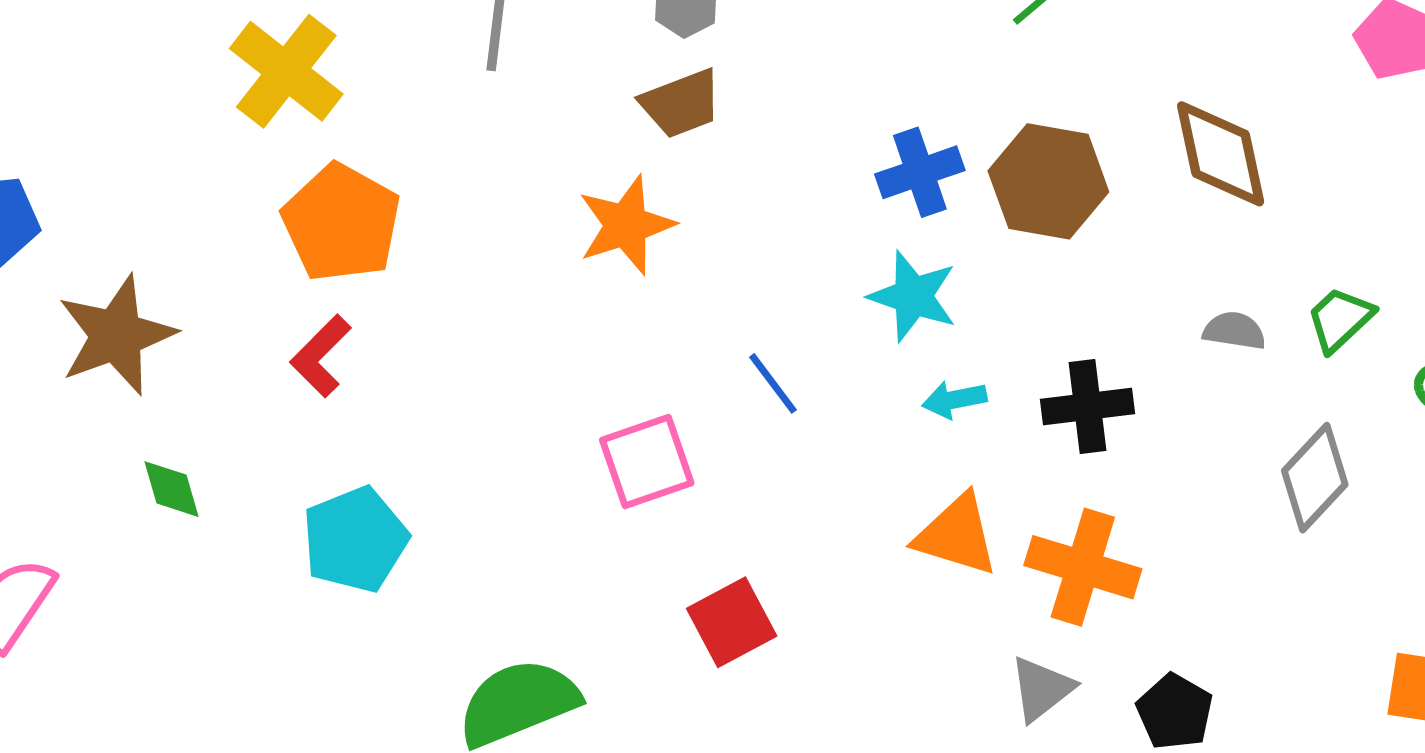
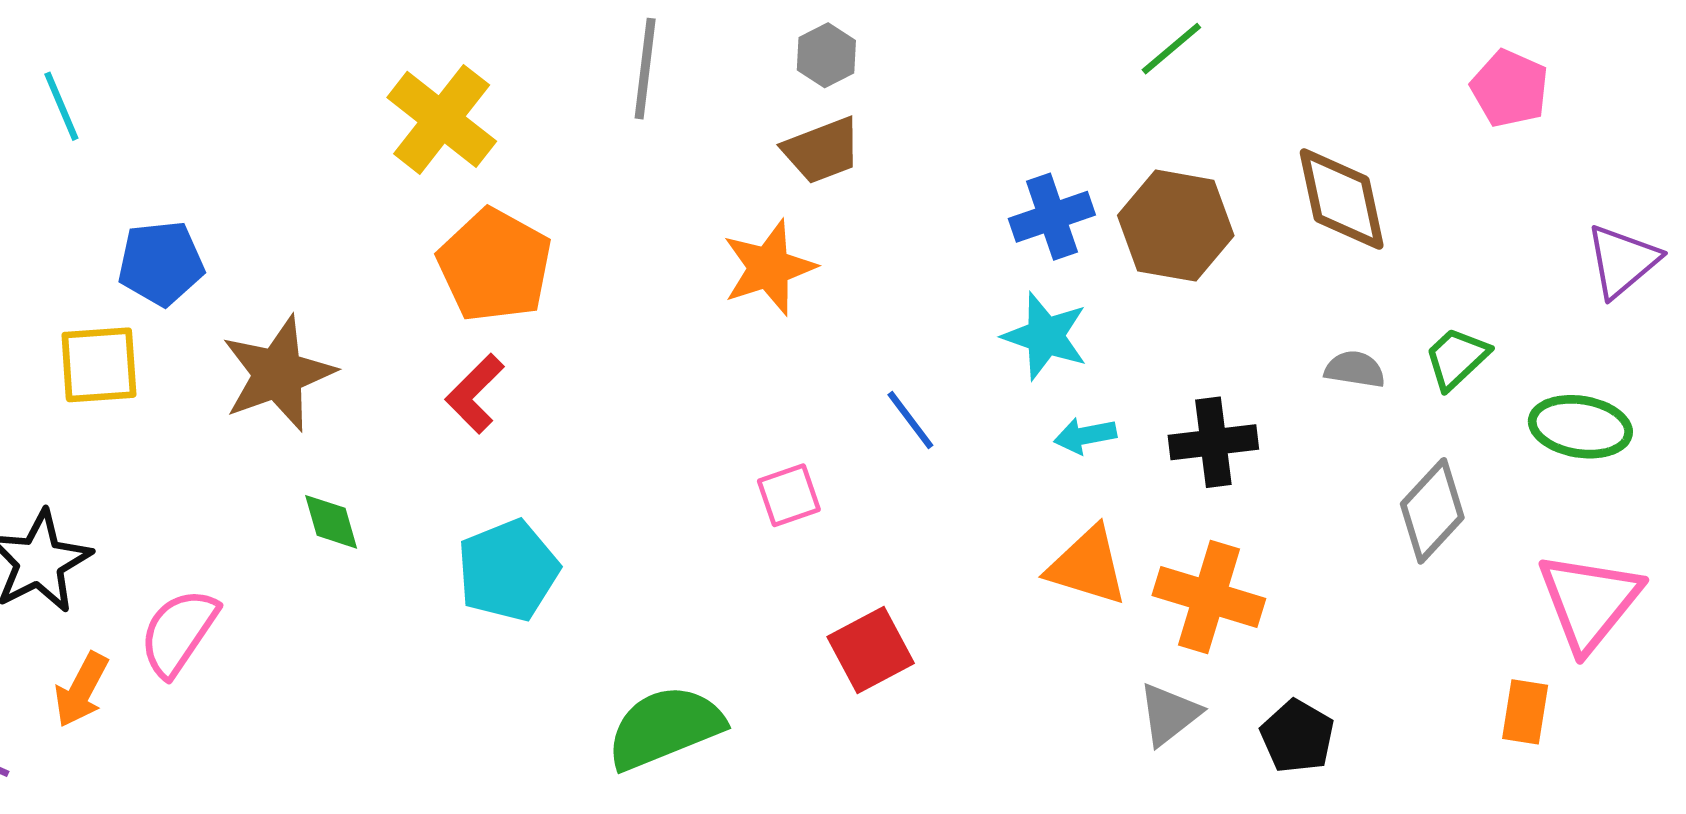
pink square: (647, 462) -> (789, 495), size x0.7

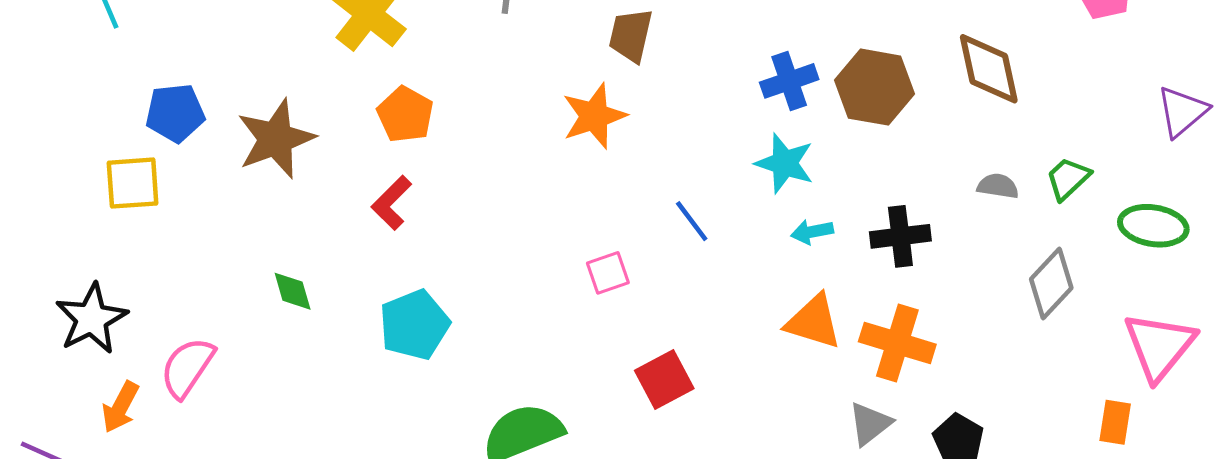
brown trapezoid: (822, 150) -> (631, 35), turned 124
orange pentagon: (495, 265) -> (405, 114), size x0.7
brown star: (278, 374) -> (276, 139), moved

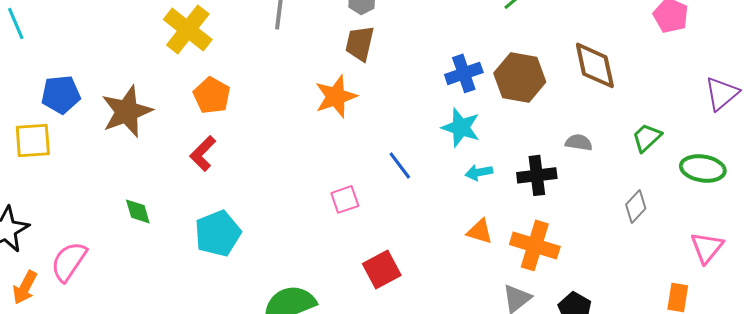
gray semicircle: (998, 186) -> (579, 142), moved
gray diamond: (1051, 284) -> (636, 206), size x0.7
orange triangle: (814, 322) -> (480, 231), size x0.7
pink triangle: (1159, 346) -> (707, 247), size x0.7

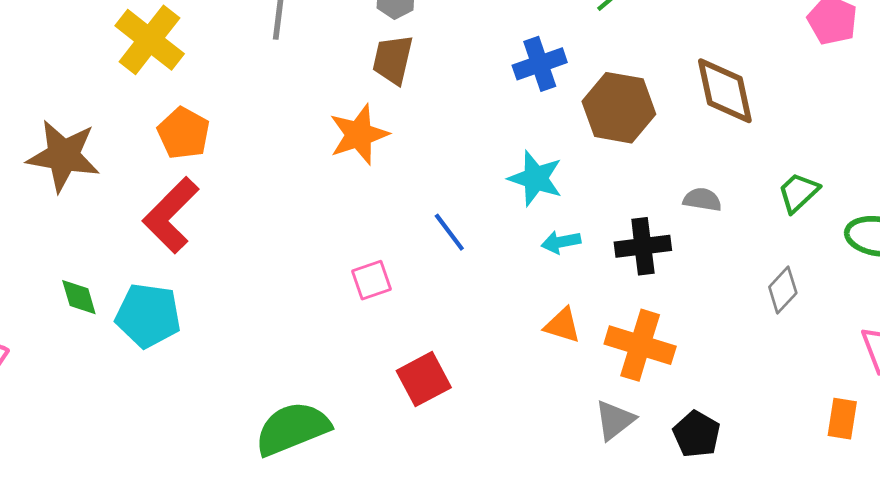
blue cross: (464, 73) -> (540, 64), moved
brown star: (127, 111) -> (63, 156), turned 30
red L-shape: (203, 153) -> (171, 215), size x1.5
cyan pentagon: (218, 233) -> (148, 315), moved, turned 30

